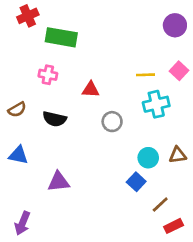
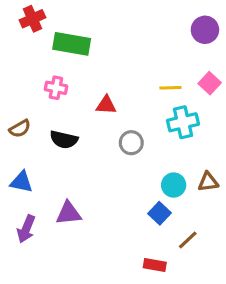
purple arrow: (22, 223) -> (26, 229), moved
red rectangle: (174, 226) -> (155, 265), moved, turned 36

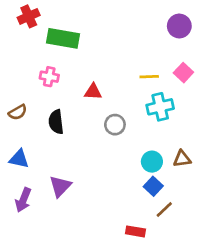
black semicircle: (64, 140) -> (56, 122), turned 70
purple triangle: (69, 213) -> (60, 186), turned -40
blue square: (159, 213) -> (153, 186), moved

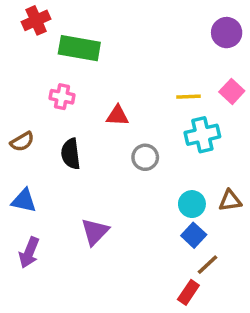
purple triangle: (60, 186) -> (95, 232), moved
red rectangle: (135, 231) -> (188, 292), moved, turned -66

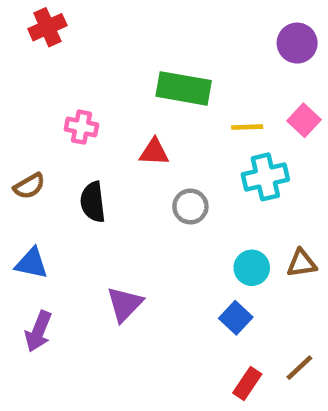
green rectangle: (79, 48) -> (184, 88), moved
blue square: (194, 235) -> (236, 318), moved
brown line: (208, 265) -> (299, 368), moved

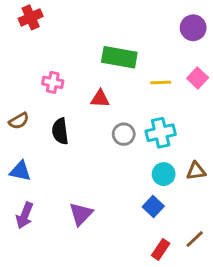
cyan cross: (265, 177) -> (161, 133), moved
purple triangle: (125, 304) -> (81, 214), moved

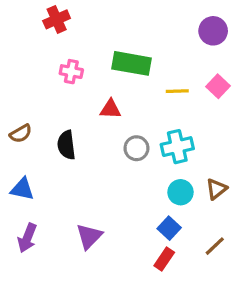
red cross: (31, 17) -> (57, 19), moved
pink cross: (53, 82) -> (71, 72), moved
brown triangle: (196, 171) -> (216, 189), turned -30
brown line: (195, 239) -> (215, 246), moved
red rectangle: (161, 249) -> (164, 259), moved

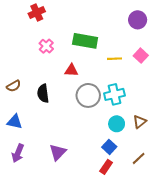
pink cross: (71, 72) -> (46, 46), turned 32
gray circle: (136, 148) -> (88, 95), size x1.5

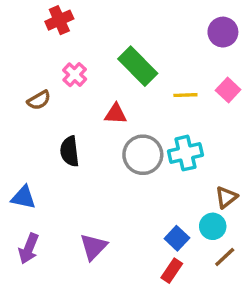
green rectangle: (85, 41) -> (138, 66), turned 35
brown semicircle: (14, 86) -> (39, 100), moved
cyan circle: (117, 124) -> (213, 226), moved

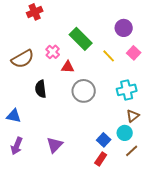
purple circle: (223, 32) -> (124, 28), moved
pink cross: (75, 75) -> (53, 52), moved
yellow line: (185, 95) -> (109, 56), turned 48
brown semicircle: (39, 100) -> (23, 59), size x1.6
cyan cross: (185, 153) -> (127, 90), moved

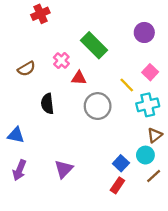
pink square: (134, 53) -> (150, 72), moved
yellow line: (109, 56) -> (127, 85), moved
brown semicircle: (23, 59) -> (26, 69), size x0.7

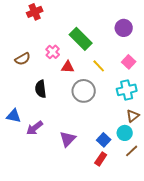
yellow line: (127, 85) -> (99, 66), moved
purple triangle: (64, 169) -> (68, 139), moved
purple arrow: (19, 170) -> (35, 128), moved, turned 30

